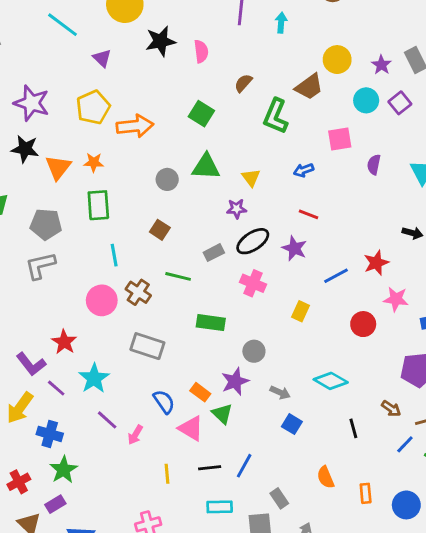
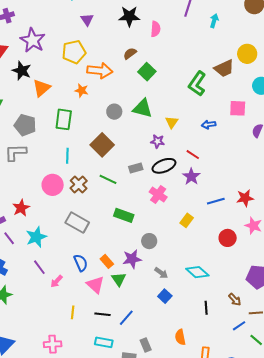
brown semicircle: (243, 83) -> (130, 53), moved
orange star: (94, 162) -> (82, 90), moved
red line: (308, 214) -> (193, 155), moved
brown square: (160, 230) -> (102, 145), size x1.6

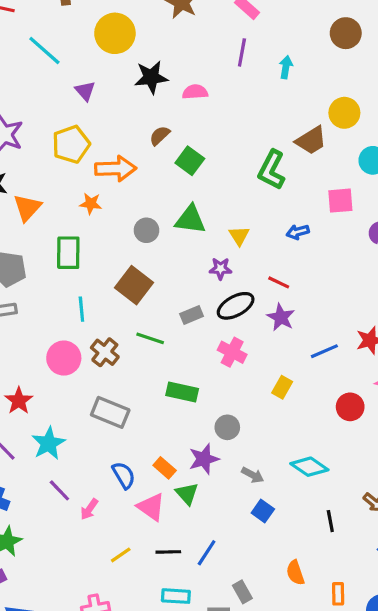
pink semicircle: (156, 29) -> (195, 92), turned -91
yellow line: (73, 312) -> (121, 555), turned 56

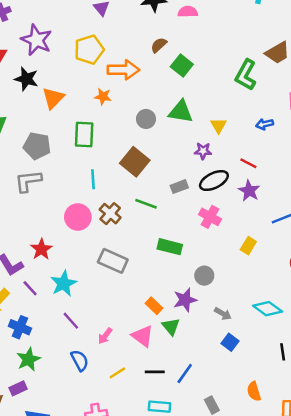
blue semicircle: (124, 475) -> (80, 360), moved
pink arrow: (89, 509) -> (105, 336), moved

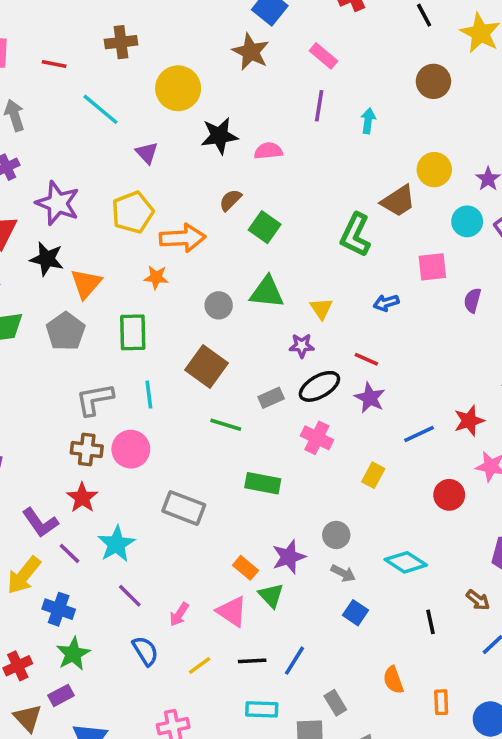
gray pentagon: (37, 146) -> (66, 331), moved, turned 30
gray L-shape: (28, 181) -> (95, 399), moved
brown cross: (110, 214) -> (87, 450), moved, turned -30
gray circle: (204, 276) -> (336, 535), moved

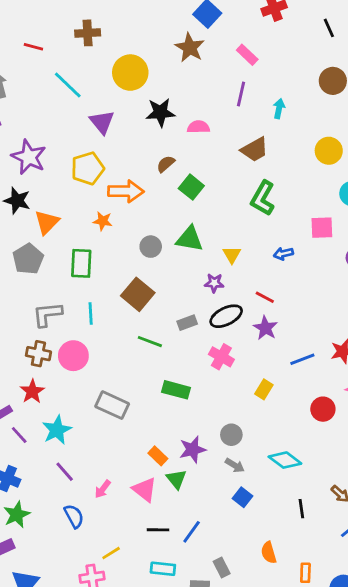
purple triangle: (147, 153) -> (102, 122), size x1.4
brown trapezoid: (398, 201) -> (255, 150), moved
yellow line: (200, 665) -> (111, 553), moved

